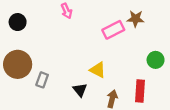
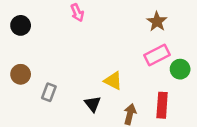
brown star: (136, 19) -> (157, 22), turned 30
pink rectangle: (113, 30) -> (157, 55), moved
brown circle: (18, 64) -> (21, 74), size x0.6

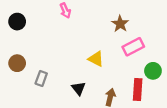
brown star: (157, 22) -> (120, 24), moved
green circle: (180, 69) -> (153, 71), moved
yellow triangle: (113, 81) -> (96, 59), moved

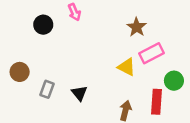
black circle: (17, 22) -> (43, 25), moved
yellow triangle: (96, 59) -> (127, 67), moved
black triangle: (78, 88) -> (79, 93), moved

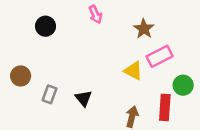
pink arrow: (74, 12) -> (95, 14), moved

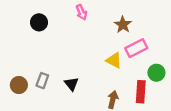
brown circle: (21, 76) -> (19, 85), moved

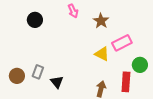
brown star: (123, 25) -> (101, 21), moved
black triangle: (71, 84) -> (57, 82), moved

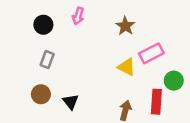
pink arrow: (73, 11) -> (78, 16), moved, turned 40
gray rectangle: (38, 72) -> (47, 59), moved
brown circle: (17, 76) -> (41, 94), moved

